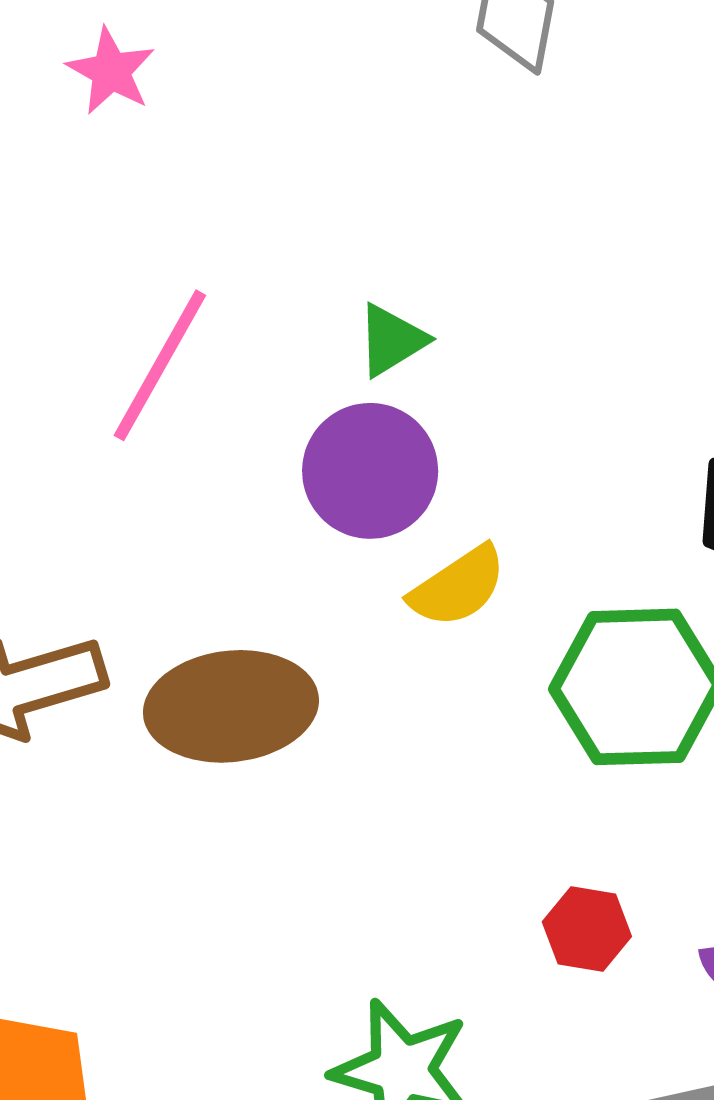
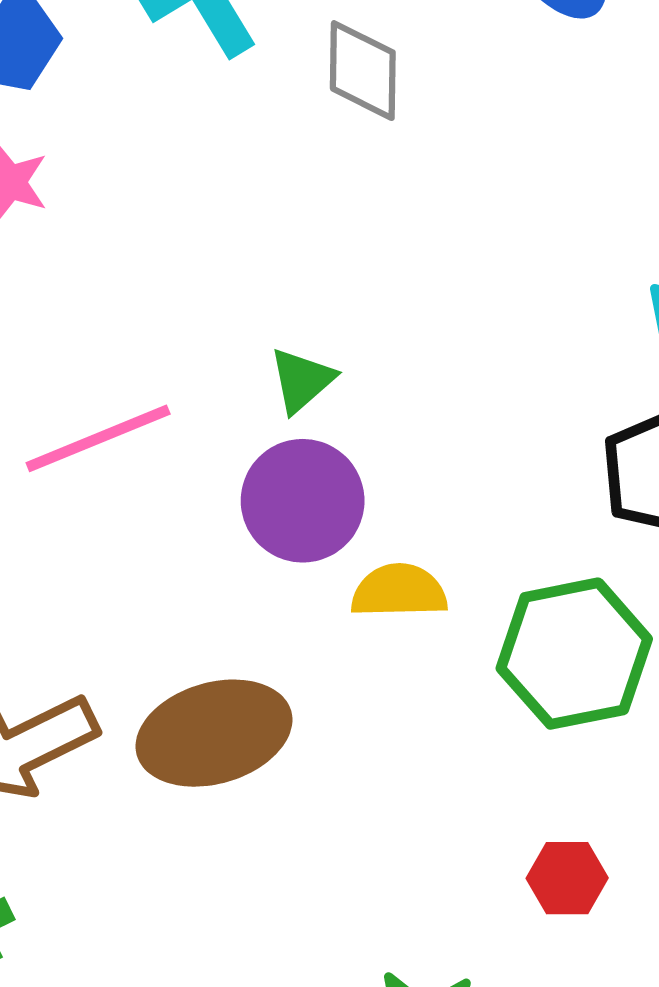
pink line: (160, 365) -> (98, 438), turned 48
yellow semicircle: (458, 587) -> (399, 591), turned -138

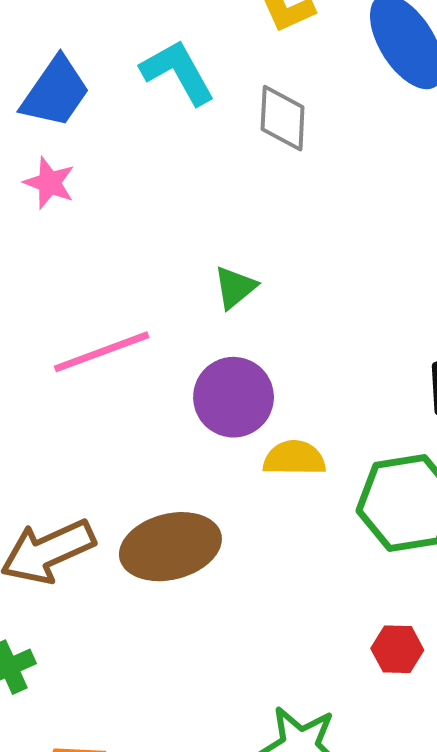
green triangle: (302, 380) -> (235, 287), moved

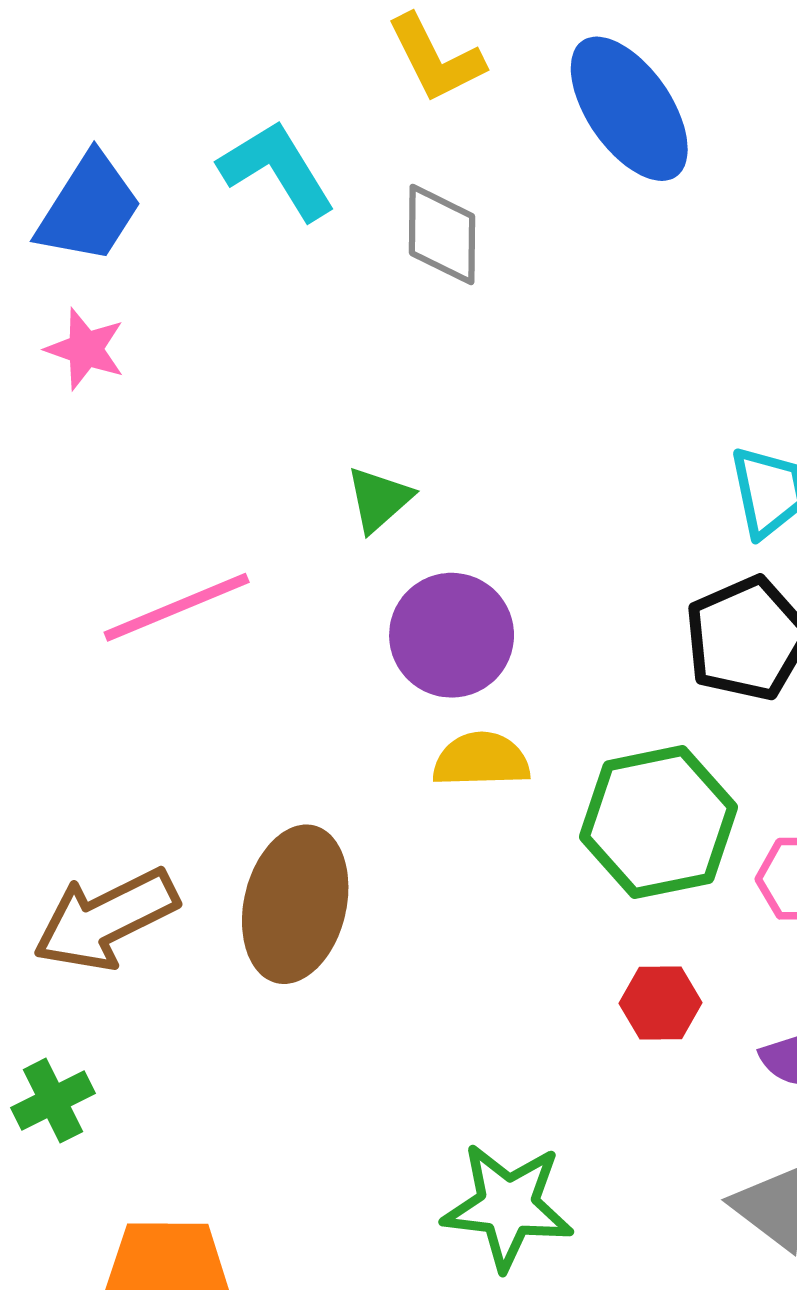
purple circle: (234, 397) -> (452, 635), moved
brown ellipse: (170, 547) -> (295, 904), turned -60
red hexagon: (397, 649) -> (661, 1003), moved

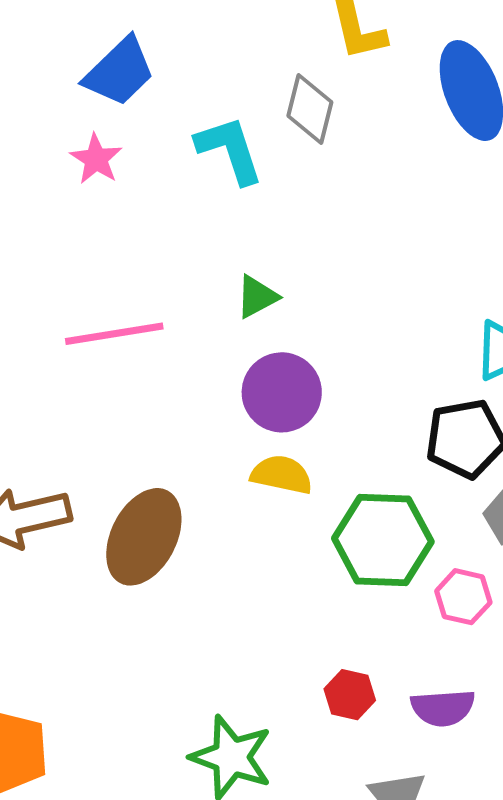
cyan L-shape: (277, 170) -> (230, 150), moved
gray diamond: (442, 235) -> (310, 109), moved
red hexagon: (661, 1003) -> (350, 695), moved

